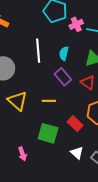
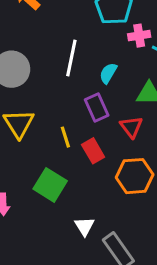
yellow line: (49, 101) -> (65, 137), turned 56
red rectangle: (75, 124) -> (93, 151), moved

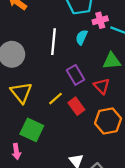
cyan semicircle: (108, 73) -> (82, 37), moved
yellow line: (65, 137) -> (56, 99), turned 72
green square: (50, 185) -> (32, 130), moved

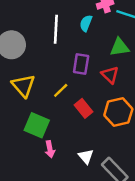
purple rectangle: (75, 75) -> (81, 64), turned 42
red rectangle: (76, 106) -> (83, 108), moved
pink arrow: (16, 151) -> (50, 149), moved

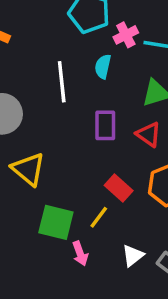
yellow line: (61, 90) -> (99, 217), moved
white triangle: (86, 156) -> (133, 256), turned 42

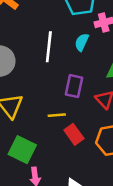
yellow line: (99, 217) -> (57, 115), moved, turned 36

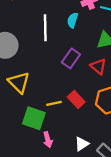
purple rectangle: (74, 86) -> (71, 58), turned 30
yellow line: (57, 115) -> (54, 103), moved

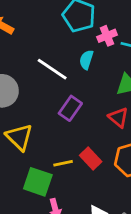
white line: (45, 28) -> (52, 69), turned -55
purple rectangle: (71, 58) -> (70, 108), moved

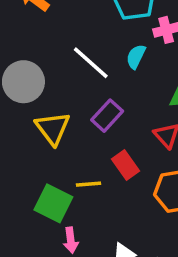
yellow triangle: (19, 137) -> (53, 128), moved
red rectangle: (91, 159) -> (125, 165), moved

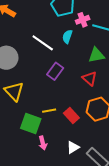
yellow triangle: (53, 128) -> (14, 91), moved
red rectangle: (125, 165) -> (71, 115), moved

